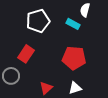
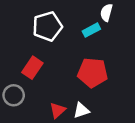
cyan rectangle: (73, 24) -> (91, 30), turned -56
white triangle: (75, 88) -> (81, 110), moved

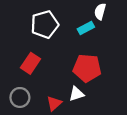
gray circle: (14, 95) -> (20, 97), moved
white triangle: (81, 110) -> (76, 94), moved

